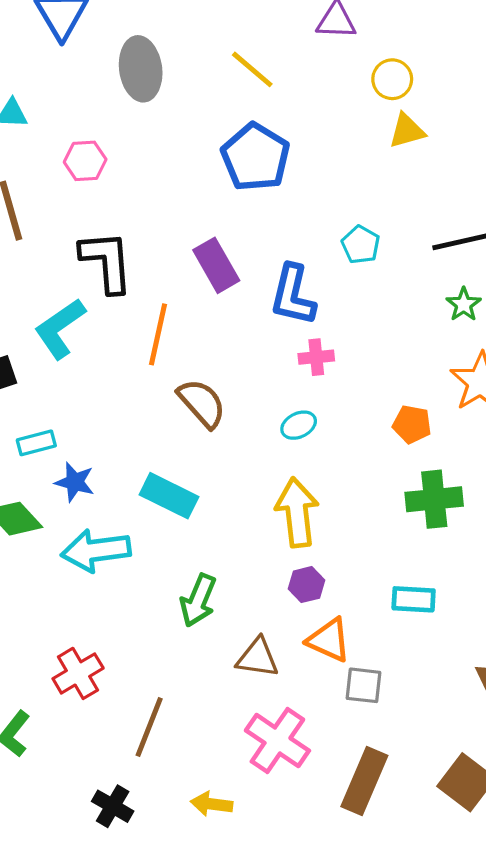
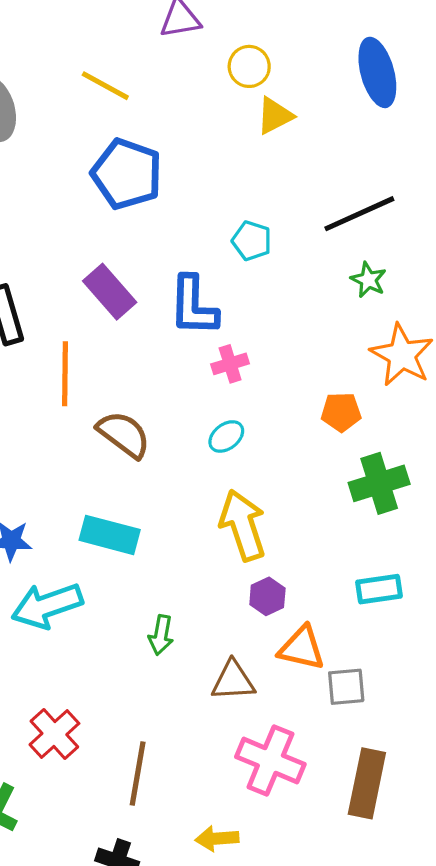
green arrow: (198, 600) -> (161, 635), size x0.7

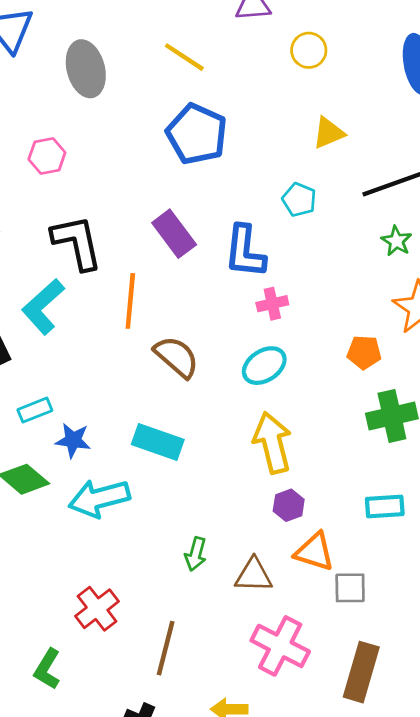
yellow triangle: (275, 116) -> (329, 133), moved
cyan ellipse: (226, 436) -> (264, 366), size x1.4
green arrow: (161, 635) -> (196, 554), moved

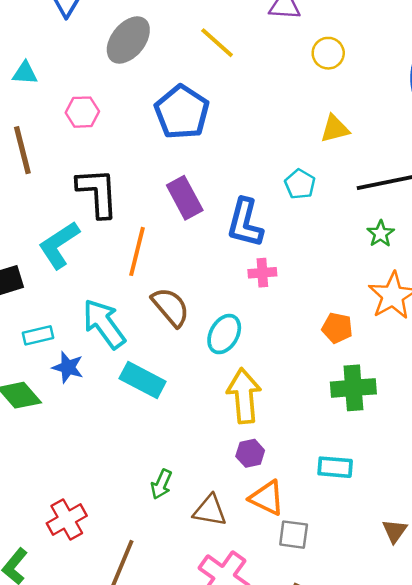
gray ellipse: (86, 69) -> (128, 40), turned 45
blue pentagon: (197, 134) -> (182, 112), moved
cyan ellipse: (264, 366) -> (224, 334), moved, turned -36
cyan arrow: (99, 498) -> (104, 324), moved, turned 60

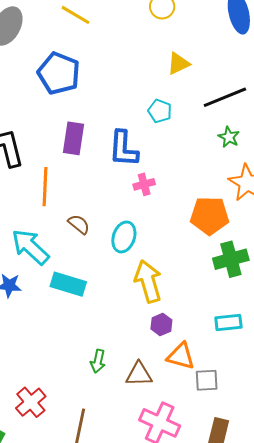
purple rectangle: (185, 198) -> (74, 138), turned 48
brown semicircle: (171, 307) -> (79, 224), size x0.7
orange pentagon: (337, 328) -> (210, 216), size x1.6

